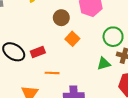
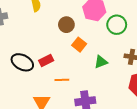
green circle: (113, 37) -> (117, 25), moved
green triangle: (104, 64) -> (101, 62), moved

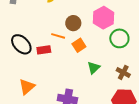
green triangle: (101, 62) -> (94, 68), turned -40
orange line: (62, 80) -> (58, 36), moved

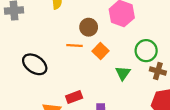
green circle: (119, 38) -> (146, 51), moved
red rectangle: (44, 50) -> (74, 97), moved

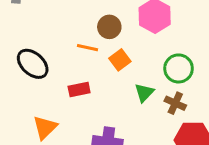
brown cross: (158, 71) -> (175, 103), moved
red rectangle: (74, 97) -> (79, 90), moved

